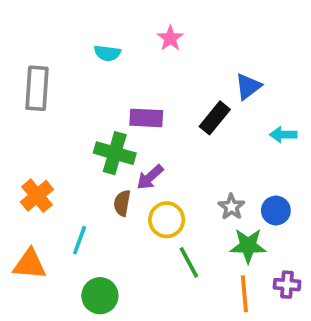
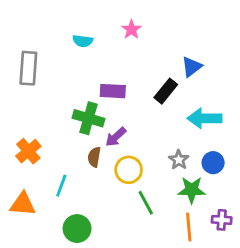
cyan arrow: (283, 135) -> (204, 118), moved, size x1.6

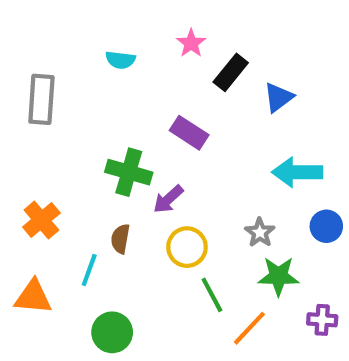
purple rectangle: (113, 91) -> (189, 133), moved, turned 30
black rectangle: (166, 91) -> (231, 72), moved
brown semicircle: (94, 157) -> (120, 239), moved
blue circle: (213, 163) -> (326, 226), moved
orange line: (189, 227) -> (249, 328), moved, turned 48

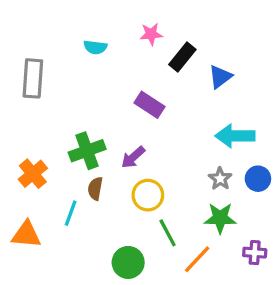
pink star: (191, 43) -> (151, 34), turned 30
green cross: (129, 172) -> (87, 151), moved, turned -36
gray star: (260, 232) -> (220, 179), moved
green circle: (112, 332) -> (128, 262), moved

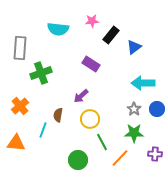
cyan semicircle: (95, 47) -> (58, 29), size x1.5
green cross: (87, 151) -> (41, 73), moved

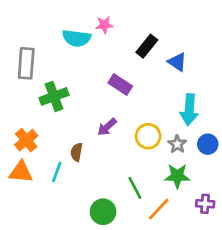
pink star: (92, 21) -> (104, 25), moved
blue triangle: (134, 47) -> (177, 62), turned -49
cyan arrow: (143, 83) -> (189, 110), turned -85
yellow circle: (90, 119) -> (148, 136), moved
orange triangle: (16, 143) -> (21, 172), moved

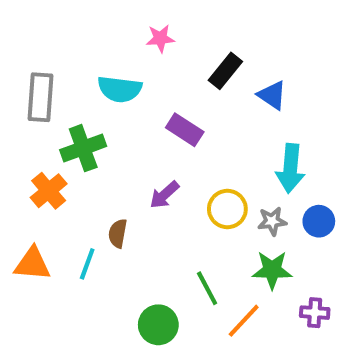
cyan semicircle: (77, 38) -> (120, 89), moved
orange cross: (26, 140) -> (49, 191), moved
gray star: (177, 144) -> (272, 221), turned 30

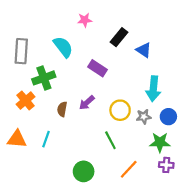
cyan semicircle: (120, 89) -> (63, 47), turned -135
brown semicircle: (118, 233) -> (62, 109), moved
green star: (272, 270) -> (160, 142), moved
green line: (207, 288) -> (110, 140), moved

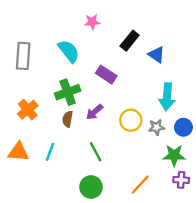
green cross: (44, 78) -> (68, 92), moved
green line: (110, 140) -> (96, 152), moved

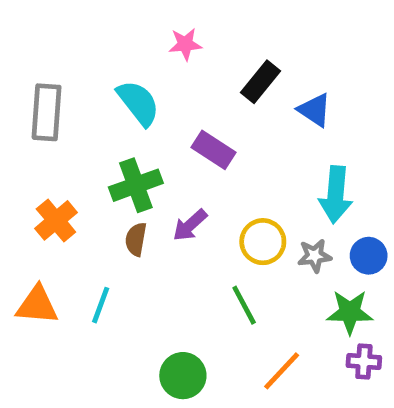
green line: (96, 152) -> (244, 305), moved

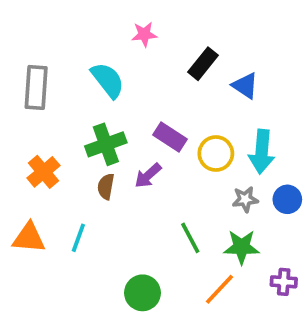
purple rectangle: (213, 150) -> (170, 137), moved
yellow circle: (263, 242) -> (216, 153), moved
green star: (350, 312) -> (242, 247), moved

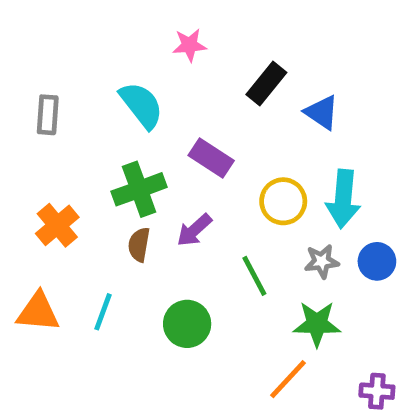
gray rectangle: (36, 87) -> (48, 115), size x0.7
purple rectangle: (170, 137) -> (211, 158), moved
green line: (190, 238) -> (254, 276), moved
purple cross: (284, 282) -> (377, 391), moved
green circle: (142, 293) -> (187, 324), moved

